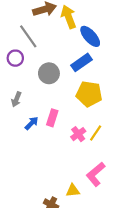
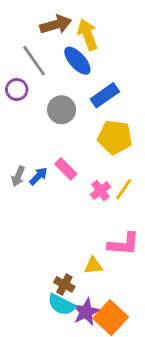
blue ellipse: (90, 36) -> (77, 61), moved
gray arrow: (16, 99) -> (18, 176), moved
pink rectangle: (52, 118) -> (66, 169), turned -63
pink L-shape: (96, 174) -> (124, 244), turned -135

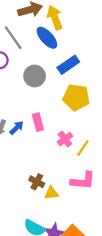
pink rectangle: (66, 169) -> (38, 122), turned 30
yellow line: (124, 189) -> (83, 148), moved
yellow triangle: (93, 266) -> (51, 193), moved
brown cross: (64, 284) -> (37, 182), moved

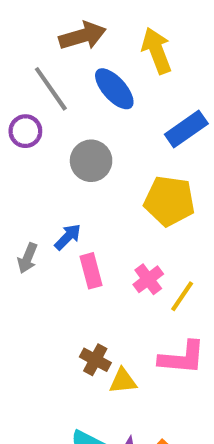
yellow arrow: (55, 17) -> (157, 51), moved
blue rectangle: (68, 65) -> (186, 129), moved
pink rectangle: (38, 122) -> (91, 271), moved
blue arrow: (17, 128) -> (68, 237), moved

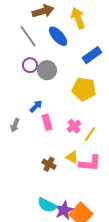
purple circle: (25, 131) -> (30, 65), moved
gray arrow: (28, 258) -> (15, 125), moved
yellow triangle: (123, 381) -> (72, 157), moved, turned 32

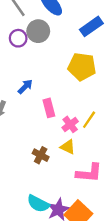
gray circle: (47, 70) -> (38, 31), moved
pink rectangle: (47, 122) -> (49, 108), moved
pink cross: (74, 126) -> (70, 124), moved
pink L-shape: (90, 163) -> (89, 173), moved

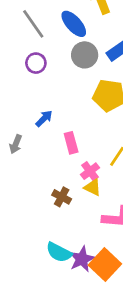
gray circle: (38, 31) -> (85, 55), moved
pink cross: (70, 124) -> (90, 171), moved

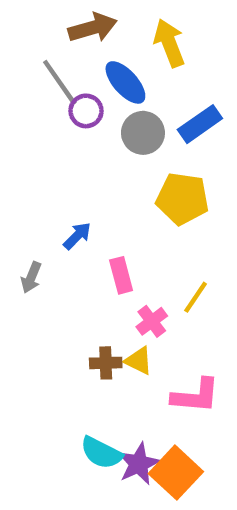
purple circle: (36, 63) -> (86, 111), moved
yellow triangle: (93, 187) -> (139, 361), moved
brown cross: (62, 197) -> (106, 363), turned -30

